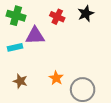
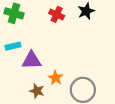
purple triangle: (35, 36) -> (31, 60), moved
brown star: (20, 81) -> (37, 91), moved

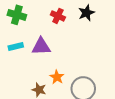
purple triangle: (31, 60) -> (41, 47), moved

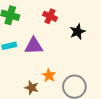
black star: (86, 13) -> (77, 32), moved

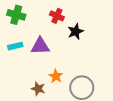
black star: (77, 32) -> (76, 32), moved

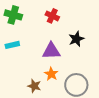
black star: (76, 32) -> (76, 39), moved
purple triangle: (40, 46) -> (51, 51), moved

